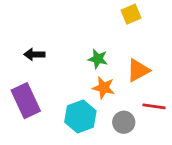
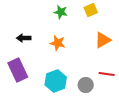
green star: (98, 59) -> (61, 12), moved
orange triangle: (138, 70) -> (103, 40), moved
orange star: (104, 88) -> (58, 43), moved

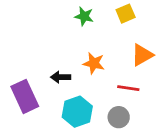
black arrow: (24, 38) -> (61, 77), moved
orange star: (58, 43) -> (94, 63), moved
red line: (107, 74) -> (128, 88), moved

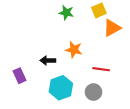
orange triangle: (142, 55) -> (112, 28), moved
purple rectangle: (25, 96) -> (19, 76), size x0.6

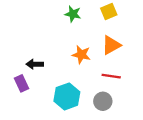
orange triangle: (112, 28) -> (111, 45), moved
black arrow: (48, 60) -> (35, 64), moved

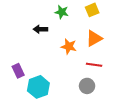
black arrow: (35, 64) -> (40, 29), moved
cyan hexagon: (67, 96) -> (38, 87), moved

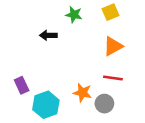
orange star: (69, 46) -> (82, 93), moved

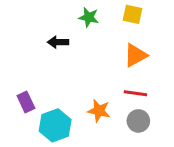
yellow square: (111, 12) -> (133, 14), turned 35
gray circle: (104, 104) -> (138, 121), moved

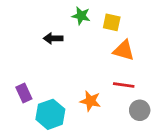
yellow square: (133, 14) -> (112, 22), moved
orange triangle: (135, 55) -> (124, 50), turned 45
gray circle: (138, 121) -> (140, 110), moved

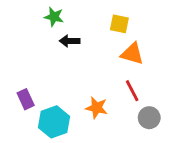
green star: (81, 16) -> (54, 17), moved
black arrow: (53, 38) -> (70, 41), moved
red line: (124, 85) -> (132, 91), turned 54

